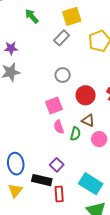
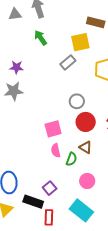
gray circle: (63, 75) -> (77, 101), moved
pink circle: (99, 139) -> (87, 181), moved

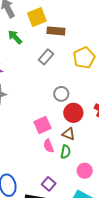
brown rectangle: (96, 22) -> (56, 31), moved
yellow square: (80, 42) -> (37, 17), moved
brown triangle: (86, 147) -> (68, 134), moved

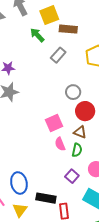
green arrow: (15, 37) -> (37, 35), moved
purple square: (49, 184) -> (72, 176), moved

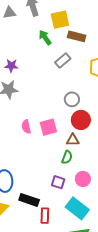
brown triangle: (80, 132) -> (73, 140), turned -32
pink semicircle: (60, 144) -> (26, 127), moved
purple square: (72, 176) -> (58, 182), turned -32

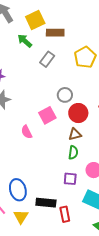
pink square: (48, 127) -> (47, 115), moved

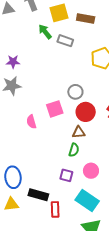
brown rectangle: (55, 33) -> (86, 18), moved
gray rectangle: (47, 59) -> (65, 41), moved, turned 63
yellow triangle: (21, 217) -> (11, 204), turned 42

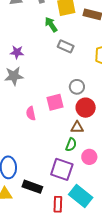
gray rectangle: (65, 41) -> (66, 46), moved
pink circle: (91, 171) -> (89, 157), moved
purple square: (66, 175) -> (62, 169), size x1.6
red rectangle: (55, 209) -> (58, 204), moved

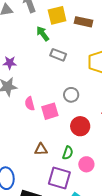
red circle: (86, 108) -> (80, 126), moved
pink semicircle: (31, 113) -> (30, 104), moved
brown triangle: (77, 127) -> (41, 149), moved

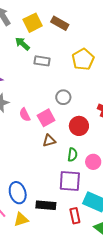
brown rectangle: (83, 22) -> (60, 23), turned 30
brown triangle: (41, 149) -> (49, 141), moved

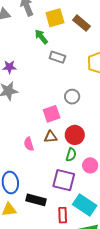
pink semicircle: (25, 115) -> (29, 144), moved
red circle: (79, 126) -> (75, 135), moved

